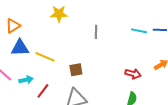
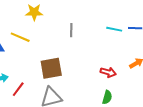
yellow line: (45, 57) -> (20, 37), moved
brown square: (76, 70) -> (51, 68), size x1.6

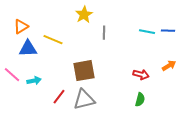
yellow star: (34, 12) -> (84, 15), moved, turned -30
red line: (18, 89) -> (59, 97), moved

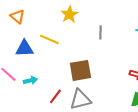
yellow star: (84, 15) -> (69, 14), moved
orange triangle: (21, 27) -> (17, 16), moved, turned -49

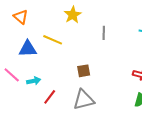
brown square: (80, 70) -> (84, 71), size x0.6
red line: (55, 96) -> (50, 97), moved

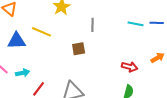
brown square: (84, 71) -> (79, 49), moved

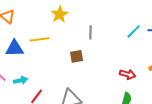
cyan line: (136, 24) -> (134, 31), turned -56
yellow line: (42, 32) -> (40, 39), turned -30

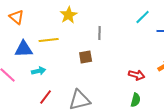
cyan line: (134, 31) -> (143, 17), moved
cyan arrow: (21, 80) -> (39, 71), moved

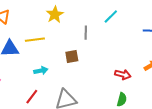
cyan line: (143, 17) -> (111, 17), moved
cyan arrow: (39, 71) -> (41, 71), moved

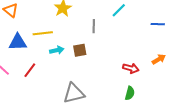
cyan arrow: (41, 71) -> (57, 50), moved
red line: (32, 97) -> (30, 70), moved

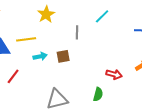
green semicircle: (130, 93) -> (98, 94), moved

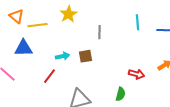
cyan line: (102, 16) -> (138, 22), moved, turned -49
yellow line: (26, 39) -> (38, 25), moved
red line: (13, 76) -> (50, 76), moved

